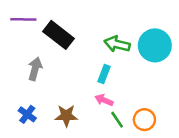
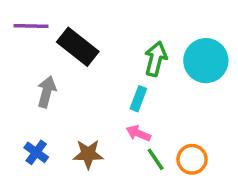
green arrow: (117, 44) -> (156, 59), turned 90

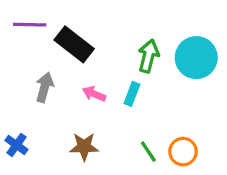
pink arrow: (138, 133) -> (94, 94), moved
blue cross: (36, 152) -> (16, 145), moved

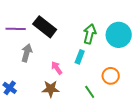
purple line: (30, 25) -> (16, 29), moved
pink arrow: (94, 94) -> (57, 68), moved, turned 32
orange circle: (183, 152) -> (111, 76), moved

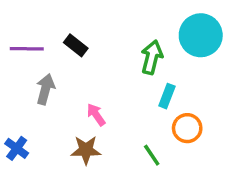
black rectangle: (45, 27) -> (76, 45), size x0.6
cyan circle: (119, 35) -> (201, 35), moved
cyan rectangle: (80, 57) -> (167, 96), moved

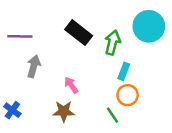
black rectangle: (76, 45) -> (79, 33), moved, size x1.5
orange circle: (187, 128) -> (128, 95), moved

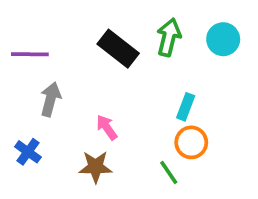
cyan circle: (149, 26) -> (223, 39), size x0.7
green arrow: (113, 43) -> (169, 37), moved
blue cross: (12, 110) -> (28, 152), moved

